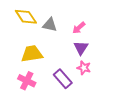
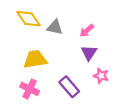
pink star: (84, 68) -> (101, 76), moved

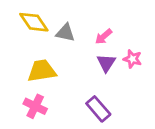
pink star: (101, 76) -> (132, 59), moved
purple rectangle: (69, 87) -> (98, 109), moved

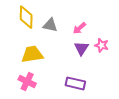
yellow diamond: (34, 22) -> (26, 17), turned 35
purple rectangle: (98, 109) -> (75, 83), turned -36

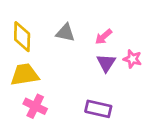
yellow diamond: (26, 17) -> (22, 37), moved
yellow trapezoid: (32, 54) -> (25, 75), moved

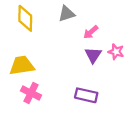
gray triangle: (65, 33) -> (67, 14), moved, turned -30
yellow diamond: (22, 37) -> (25, 18), moved

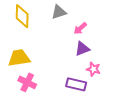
pink star: (116, 52) -> (93, 69), moved
purple triangle: (93, 55) -> (82, 49), turned 35

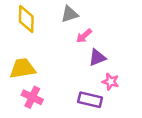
pink arrow: (80, 28) -> (84, 36), moved

